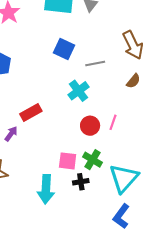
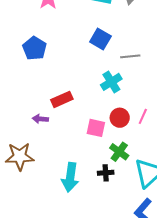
purple arrow: (11, 134) -> (40, 119), turned -126
pink square: (68, 161) -> (96, 128), moved

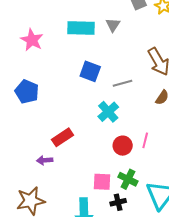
pink square: (96, 128) -> (102, 182), moved

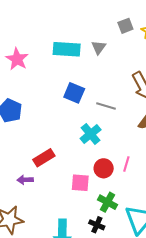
gray line: (123, 83) -> (106, 106), turned 30
pink square: (102, 182) -> (80, 183), moved
black cross: (118, 202) -> (97, 225), turned 35

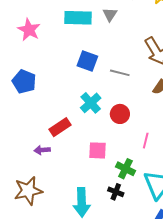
cyan cross: (91, 134) -> (91, 103), moved
pink line: (126, 164) -> (146, 141), moved
red circle: (104, 168) -> (120, 114), moved

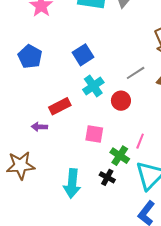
blue square: (87, 61) -> (83, 55), moved, turned 30
gray line: (120, 73) -> (136, 73), moved, turned -54
pink line: (146, 141) -> (140, 141), moved

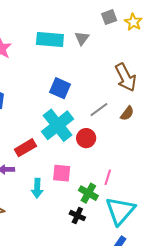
blue square: (83, 55) -> (60, 88), moved, turned -30
cyan cross: (93, 86) -> (58, 125), size x1.5
cyan arrow: (72, 184) -> (37, 188), moved, size x0.7

